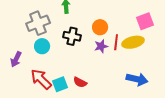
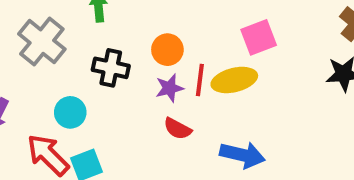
gray cross: (38, 23) -> (42, 42), turned -30
cyan circle: (42, 46) -> (70, 112), moved
red semicircle: (80, 82) -> (178, 129), moved

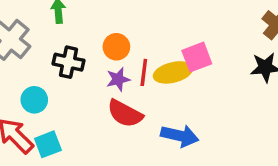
pink square: (259, 37) -> (197, 57), moved
red semicircle: (178, 129) -> (125, 114), size x1.5

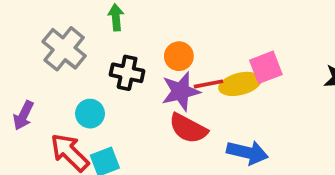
red line: (144, 72) -> (208, 84), turned 72
purple star: (118, 79) -> (181, 91), size x1.5

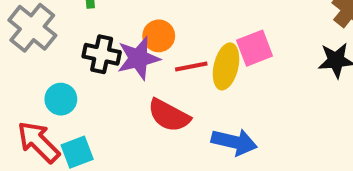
yellow ellipse: (240, 84) -> (226, 66), turned -63
purple star: (181, 91) -> (138, 58), moved

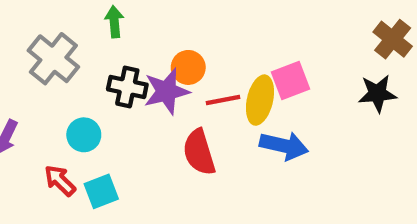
red semicircle: (169, 115) -> (199, 152), turned 45
red arrow: (38, 142) -> (60, 181), size x0.7
blue arrow: (234, 142) -> (284, 146), moved

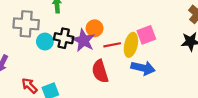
gray cross: (53, 59) -> (26, 24), turned -35
purple star: (166, 91) -> (84, 40), turned -30
cyan circle: (84, 135) -> (45, 42), moved

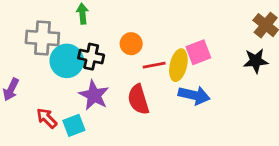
purple star: (84, 40) -> (94, 95), moved
cyan circle: (45, 42) -> (67, 61), size x1.5

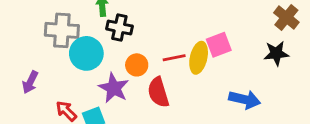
orange circle: (131, 44) -> (137, 65), moved
black cross: (91, 57) -> (119, 28), moved
blue arrow: (194, 95) -> (245, 99), moved

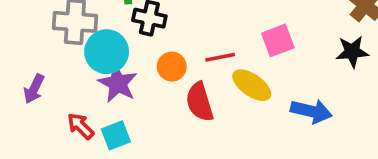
yellow ellipse: (199, 58) -> (252, 85), moved, turned -68
purple star: (114, 88) -> (118, 83), moved

